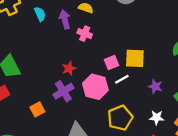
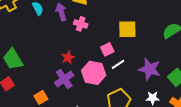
yellow square: (135, 58) -> (127, 29), moved
purple star: (155, 86) -> (150, 69), size x1.6

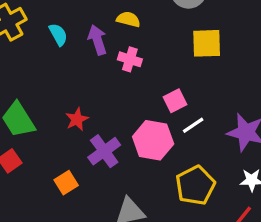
yellow square: (127, 29) -> (207, 43), moved
red star: (68, 57) -> (77, 119), moved

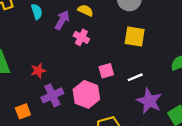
purple arrow: (97, 40) -> (62, 20), turned 36
white line: (193, 125) -> (135, 77), moved

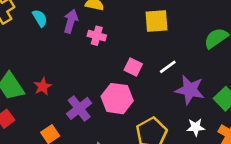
red star: (38, 71) -> (43, 86), moved
pink square: (106, 71) -> (133, 67), turned -35

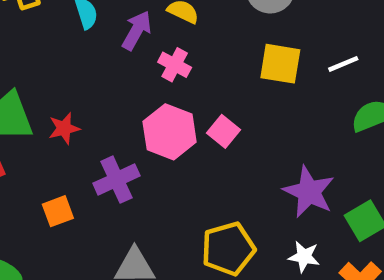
white line: (168, 67) -> (343, 64), moved
pink hexagon: (117, 99) -> (170, 132), moved

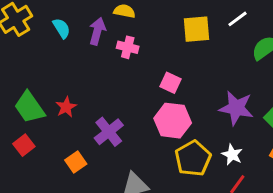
pink hexagon: (170, 132) -> (173, 121), moved
white star: (304, 257) -> (232, 155), moved, turned 30

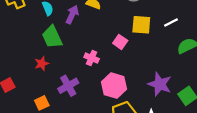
pink cross: (128, 47) -> (92, 58), moved
pink square: (171, 83) -> (120, 42), moved
green trapezoid: (29, 107) -> (52, 37), moved

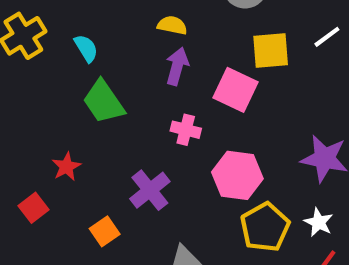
purple arrow: (72, 15) -> (177, 66), moved
pink square: (120, 42) -> (235, 90), size x1.5
red star: (42, 64) -> (66, 167), moved

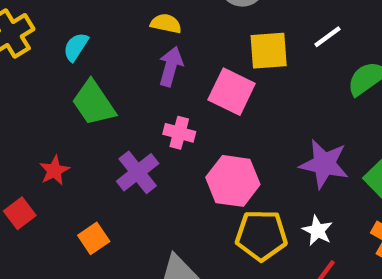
cyan semicircle: (86, 48) -> (76, 47), turned -116
purple cross: (150, 190) -> (138, 172), moved
yellow pentagon: (265, 227) -> (261, 235), turned 30

